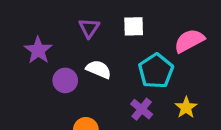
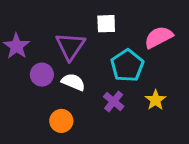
purple triangle: (89, 28) -> (70, 46), moved, size x1.5
white semicircle: (99, 69) -> (73, 82), moved

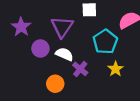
yellow star: (156, 100) -> (115, 69), moved
purple cross: (114, 101) -> (80, 69), moved

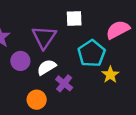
white semicircle: (64, 54) -> (47, 67), turned -54
yellow star: (115, 69) -> (110, 75), moved

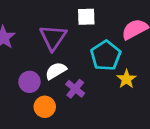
purple circle: (20, 61) -> (29, 82), moved

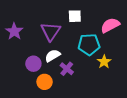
cyan pentagon: (106, 56) -> (89, 44), turned 30

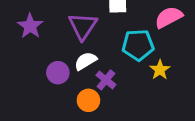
orange circle: (45, 82) -> (88, 100), moved

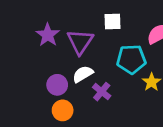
purple star: (30, 26) -> (48, 35), moved
orange circle: (88, 100) -> (63, 110), moved

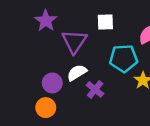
purple star: (48, 35) -> (46, 21), moved
orange circle: (63, 110) -> (46, 108), moved

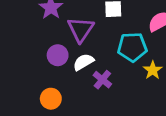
purple circle: (52, 83) -> (58, 55), moved

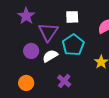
cyan pentagon: (132, 47) -> (73, 45), moved, turned -30
purple cross: (102, 80) -> (64, 81), moved

